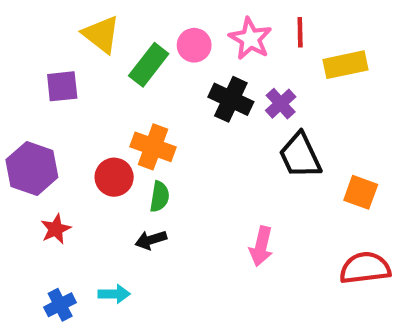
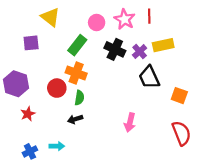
green rectangle: (149, 65) -> (77, 45), moved
yellow rectangle: (346, 65) -> (163, 45), moved
red semicircle: (365, 268) -> (181, 133), turned 75

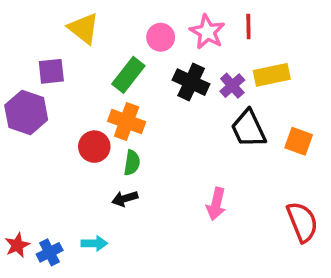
purple hexagon: (16, 84) -> (26, 113), moved
orange square: (179, 96) -> (299, 141), moved
red star: (28, 114) -> (17, 245), moved

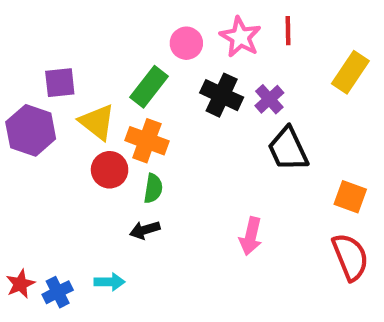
yellow triangle: (84, 28) -> (97, 122), moved
yellow rectangle: (272, 75) -> (350, 72), moved, turned -44
orange square: (299, 141) -> (350, 197), moved

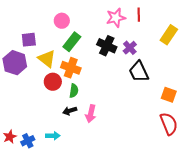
pink star: (240, 37) -> (116, 18), turned 30
pink circle: (186, 43) -> (62, 21), moved
pink arrow: (251, 236) -> (91, 114), moved

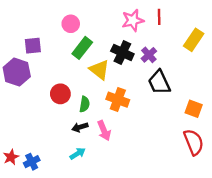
yellow triangle: (47, 59) -> (99, 70), moved
orange cross: (71, 68) -> (118, 100), moved
pink arrow: (91, 114) -> (104, 131), turned -36
cyan arrow: (53, 136) -> (78, 154), moved, turned -32

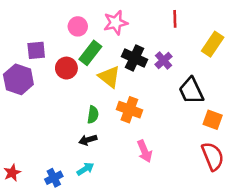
pink star: (133, 20) -> (116, 23), moved
black trapezoid: (159, 82) -> (191, 91), moved
red circle: (60, 94) -> (66, 68), moved
pink arrow: (104, 131) -> (145, 151), moved
blue cross: (32, 162) -> (54, 178), moved

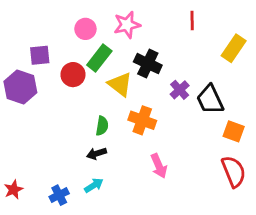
purple cross: (164, 60) -> (180, 90), moved

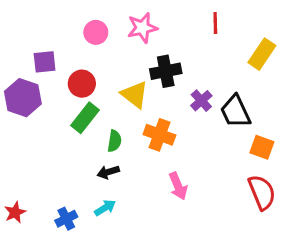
green rectangle: (99, 58) -> (85, 118), moved
black cross: (148, 64) -> (166, 71), turned -36

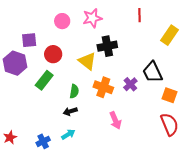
purple cross: (201, 101) -> (130, 84), moved
green rectangle: (85, 118) -> (44, 80), moved

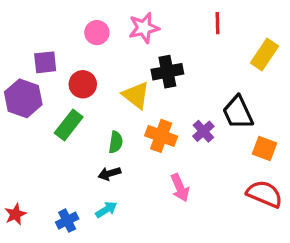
red semicircle: (170, 124) -> (264, 194), turned -45

